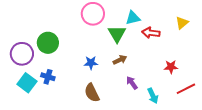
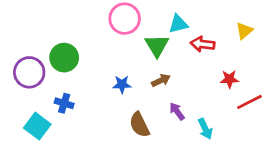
red star: (171, 67) -> (229, 79), moved
cyan square: (27, 83) -> (37, 126), moved
red line: (186, 89) -> (250, 102), moved
brown semicircle: (92, 93) -> (139, 125), moved

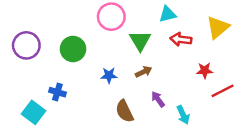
cyan triangle: (178, 24) -> (168, 14), moved
yellow triangle: (244, 31) -> (218, 27), size x1.5
green circle: (64, 58) -> (73, 49), moved
purple circle: (29, 72) -> (26, 45), moved

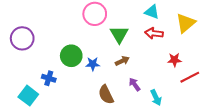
cyan triangle: (168, 14) -> (152, 12), moved, turned 35
green circle: (73, 49) -> (71, 56), moved

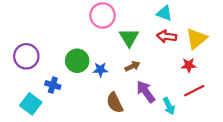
yellow triangle: (186, 23) -> (196, 39), moved
purple circle: (22, 38) -> (26, 56), moved
red line: (190, 77) -> (194, 91), moved
purple arrow: (135, 84) -> (146, 92), size x1.5

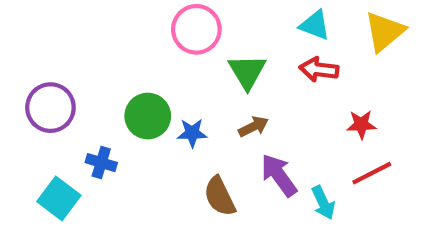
yellow triangle: (196, 39) -> (385, 31), moved

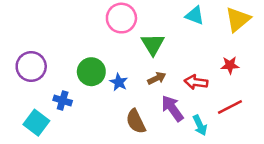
red arrow: (319, 69) -> (196, 82), moved
red star: (361, 124) -> (230, 65), moved
blue star: (192, 133) -> (119, 82), turned 30

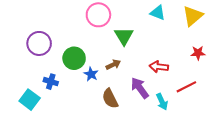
red star: (230, 65) -> (198, 53), moved
purple circle: (31, 66) -> (39, 43), moved
brown arrow: (157, 78) -> (113, 65), moved
blue star: (119, 82) -> (91, 74), moved

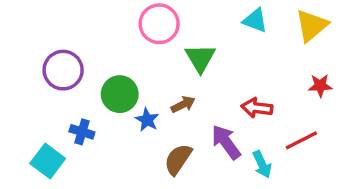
brown semicircle: (110, 99) -> (178, 159), turned 60

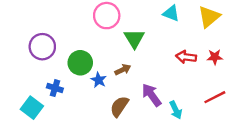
red arrow: (257, 108) -> (186, 57), moved
red line: (301, 140) -> (215, 97), moved

